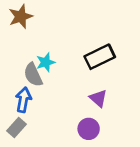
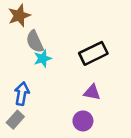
gray semicircle: (33, 75) -> (35, 42), moved
purple triangle: (98, 98) -> (92, 92), turned -30

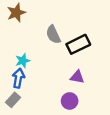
gray semicircle: (35, 42) -> (53, 35), moved
cyan star: (43, 58) -> (23, 61), moved

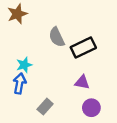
gray rectangle: (13, 100) -> (45, 107), moved
purple circle: (70, 101) -> (91, 108), moved

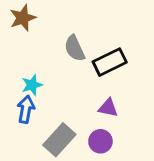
gray rectangle: (45, 107) -> (59, 140), size x1.5
purple circle: (91, 108) -> (100, 141), moved

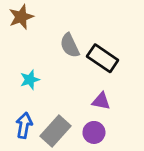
black rectangle: (110, 62) -> (103, 58), turned 60
blue arrow: (26, 109) -> (24, 125), moved

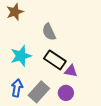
black rectangle: (103, 58) -> (55, 60), moved
cyan star: (30, 80) -> (21, 56), size x1.5

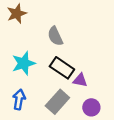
gray rectangle: (39, 92) -> (57, 102), moved
purple circle: (66, 93) -> (91, 107), moved

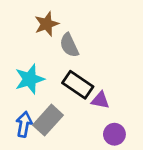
brown star: (17, 14) -> (47, 24), moved
gray rectangle: (57, 102) -> (48, 120), moved

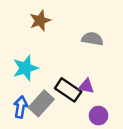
gray semicircle: (69, 45) -> (92, 39), moved, turned 125
black rectangle: (78, 85) -> (68, 90), moved

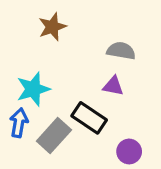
purple triangle: (86, 86) -> (113, 86), moved
blue arrow: (21, 107) -> (19, 123), moved

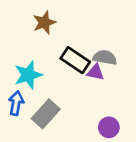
gray semicircle: (121, 51) -> (105, 57), moved
black rectangle: (89, 118) -> (75, 60), moved

